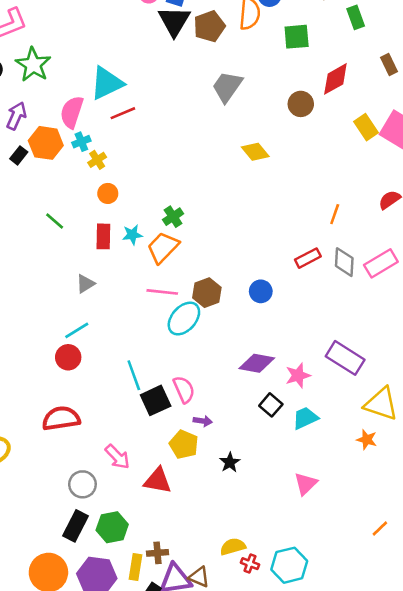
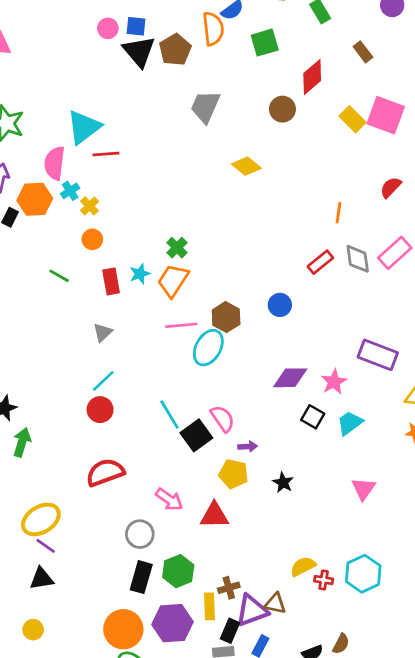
red line: (123, 113) -> (106, 154), turned 30
orange circle: (108, 193) -> (92, 239), moved

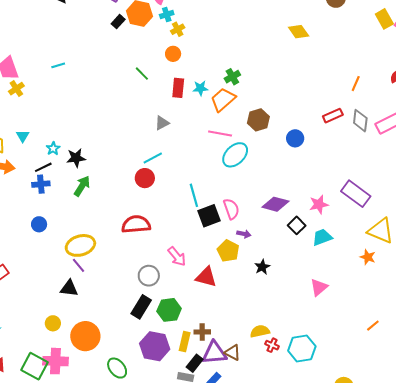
brown hexagon: (226, 317) -> (258, 120), moved
purple diamond: (290, 378) -> (275, 204), moved
orange circle: (123, 629) -> (85, 336), moved

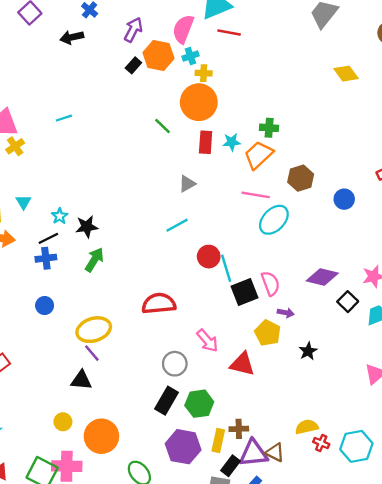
yellow cross: (178, 29) -> (204, 73), turned 32
orange circle: (173, 54) -> (199, 102), size x2.0
green cross: (232, 77) -> (269, 128), turned 35
red circle: (145, 178) -> (209, 257), moved

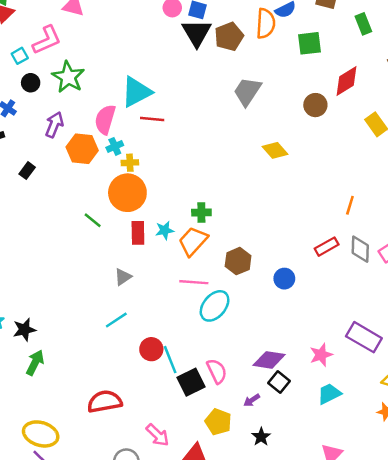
black rectangle: (133, 65) -> (27, 171), moved
black square: (348, 302) -> (279, 382), moved
purple arrow: (286, 313) -> (252, 400), moved, turned 140
yellow ellipse: (94, 330) -> (41, 434), turned 40

